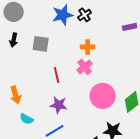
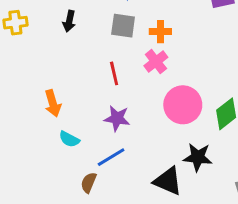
black arrow: (14, 40) -> (69, 21), moved
gray square: (41, 44) -> (123, 26), moved

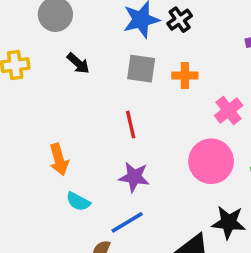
black arrow: (69, 21) -> (78, 63), turned -60
pink cross: (156, 61) -> (229, 111), moved

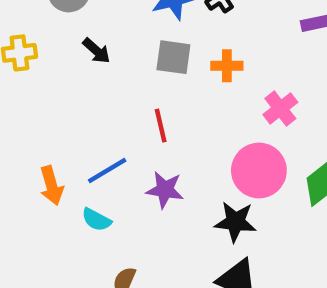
orange arrow: (59, 160) -> (52, 185), moved
blue line: (127, 222) -> (107, 170), moved
black star: (229, 222) -> (235, 222), moved

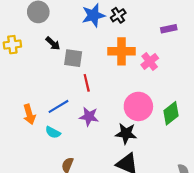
gray square: (173, 57) -> (73, 58), moved
orange cross: (227, 66) -> (122, 51), size x1.6
pink cross: (280, 108) -> (150, 61), moved

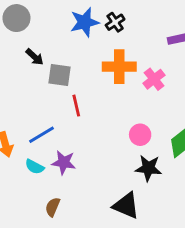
pink circle: (138, 106) -> (140, 135), size x0.6
purple star: (89, 117) -> (64, 163), moved
black star: (126, 133) -> (148, 168), moved

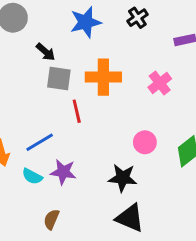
black cross: (115, 22) -> (137, 18), moved
black arrow: (35, 57) -> (46, 52), moved
orange cross: (119, 67) -> (103, 77), moved
black star: (148, 168) -> (123, 178), moved

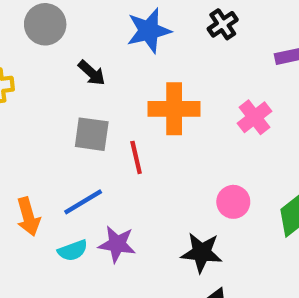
gray square: (59, 79) -> (92, 134), moved
cyan semicircle: (32, 176) -> (73, 250), turned -48

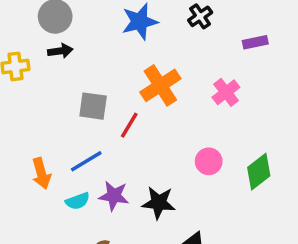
black arrow: (92, 73) -> (60, 51), moved, turned -50
orange cross: (174, 109) -> (160, 85), turned -33
red line: (136, 157) -> (129, 125), turned 44
black star: (202, 253) -> (159, 203), moved

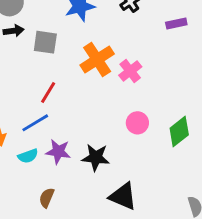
pink cross: (226, 92) -> (130, 71), moved
gray square: (93, 106) -> (45, 42), moved
red line: (129, 125) -> (48, 93), moved

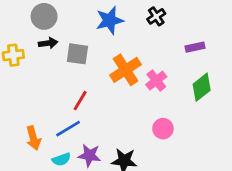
purple rectangle: (176, 23) -> (195, 47), moved
green diamond: (179, 131) -> (202, 87), moved

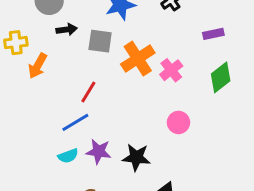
black arrow: (48, 43) -> (67, 30), moved
gray square: (77, 54) -> (100, 41), moved
orange arrow: (33, 138) -> (38, 66), moved, turned 45

